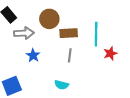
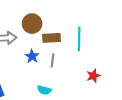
red star: (110, 53) -> (93, 76), moved
blue star: (33, 55) -> (32, 56), moved

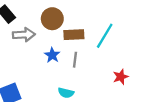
cyan line: (79, 39) -> (105, 36), turned 30

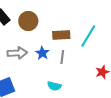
brown circle: (52, 19) -> (28, 21), moved
gray arrow: (24, 35) -> (17, 53), moved

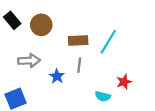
blue star: (42, 53) -> (57, 76), moved
cyan semicircle: (54, 86) -> (103, 96), moved

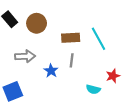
cyan line: (108, 42) -> (98, 39), turned -60

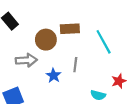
brown circle: (37, 23) -> (46, 40), moved
brown rectangle: (71, 38) -> (70, 29), moved

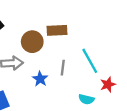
cyan line: (104, 42) -> (90, 61), moved

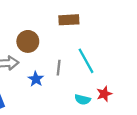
brown rectangle: (57, 30) -> (69, 20), moved
red star: (108, 85) -> (104, 94), moved

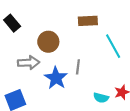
cyan line: (86, 61) -> (113, 46), moved
blue star: (36, 79) -> (56, 78), size x1.5

